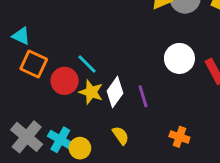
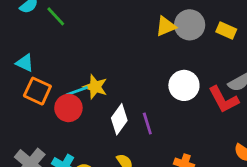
cyan line: (87, 64) -> (77, 91), moved, turned -65
yellow star: (91, 92) -> (95, 87), moved

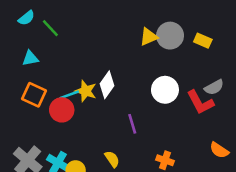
cyan triangle: (25, 63) -> (30, 58), moved, turned -36
white diamond: (119, 119) -> (107, 85), moved

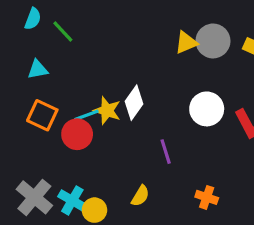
cyan semicircle: (26, 18) -> (33, 19), turned -30
yellow semicircle: (112, 159) -> (140, 196), turned 66

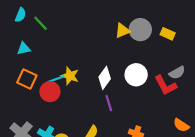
white diamond: (134, 103) -> (105, 78), moved

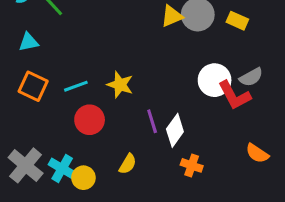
white circle: (136, 75) -> (215, 80), moved
yellow star: (70, 76) -> (120, 85), moved
white diamond: (105, 78) -> (175, 130), moved
red circle: (50, 92) -> (90, 120), moved

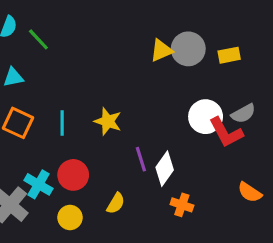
yellow rectangle: (237, 21) -> (229, 55), turned -35
cyan line: (76, 86) -> (62, 123), turned -70
red circle: (90, 120) -> (73, 175), moved
cyan cross: (62, 169) -> (38, 184), moved

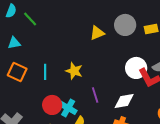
yellow triangle: (161, 50) -> (97, 33), moved
white diamond: (165, 169) -> (124, 101), moved, turned 45
cyan cross: (38, 184) -> (68, 108), moved

